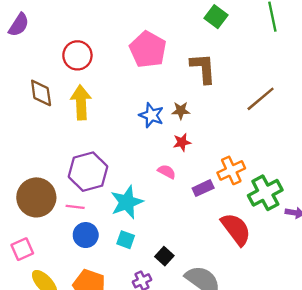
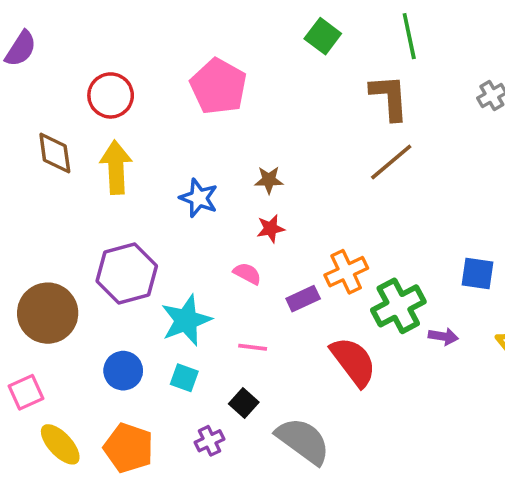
brown L-shape: (203, 68) -> (389, 97), moved
blue star: (151, 115) -> (199, 198), moved
pink line: (75, 207) -> (253, 347), moved

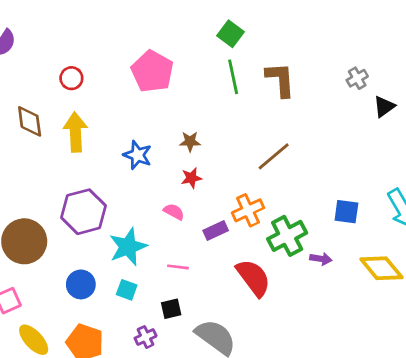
green line: (409, 36) -> (233, 77), moved
red circle: (111, 95) -> (71, 78), size x0.7
brown line: (391, 162) -> (274, 156), moved
black square: (244, 403) -> (171, 309), turned 35

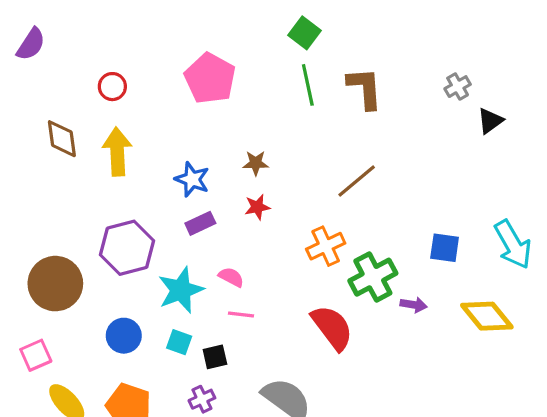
pink semicircle: (174, 212) -> (231, 277), moved
purple rectangle: (216, 231) -> (200, 223), moved
black square: (171, 309) -> (215, 357), moved

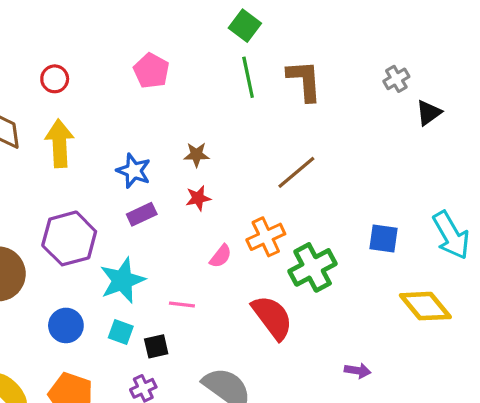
pink pentagon: (210, 78) -> (151, 71), size x0.7
pink semicircle: (231, 277) -> (221, 256), moved, turned 100
purple arrow: (414, 305) -> (358, 371), moved

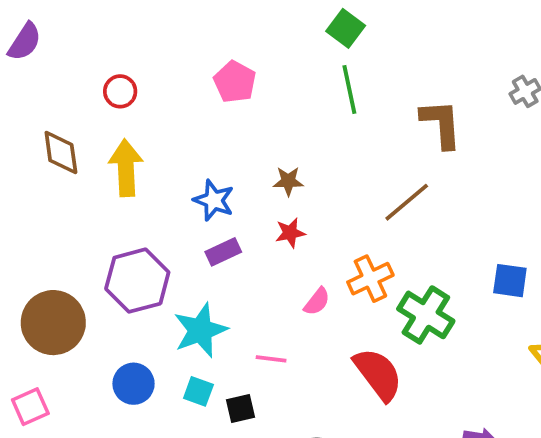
brown L-shape: (304, 80) -> (441, 124), moved
green cross: (313, 267) -> (426, 315), turned -30

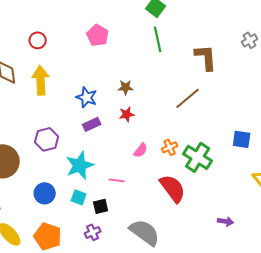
orange cross: (370, 279) -> (170, 147), moved, size x0.7
purple hexagon: (137, 281) -> (47, 139), size x0.7

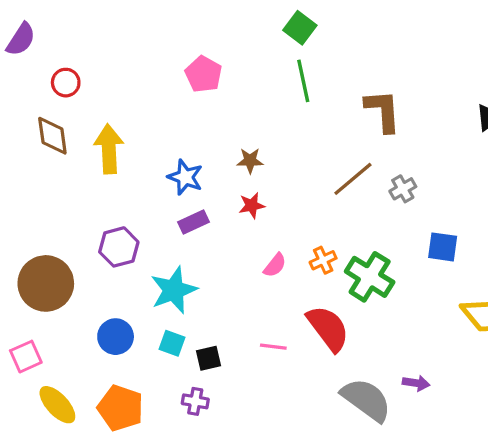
red circle: (38, 40) -> (66, 83), moved
gray cross: (250, 40) -> (403, 189), moved
pink line: (117, 180) -> (273, 347), moved
purple cross: (93, 232) -> (195, 401), turned 35
gray semicircle: (145, 232) -> (366, 400), moved

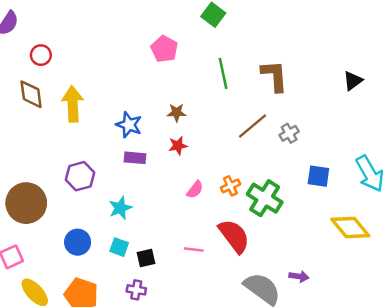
pink pentagon: (204, 74) -> (164, 49), moved
green line: (303, 81) -> (223, 73), moved
purple rectangle: (194, 222) -> (135, 158), turned 30
cyan star: (174, 290) -> (120, 208), size x0.7

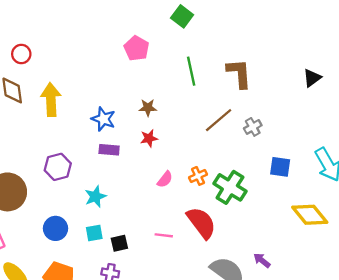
cyan square: (119, 247) -> (94, 233), turned -30
purple arrow: (299, 276) -> (262, 260), turned -150

